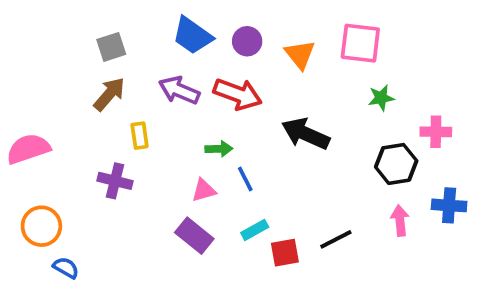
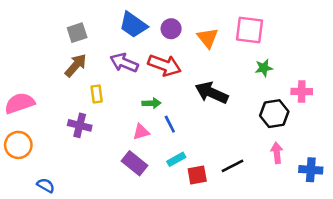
blue cross: (449, 205) -> (311, 170), moved
orange circle: (41, 226) -> (18, 145), moved

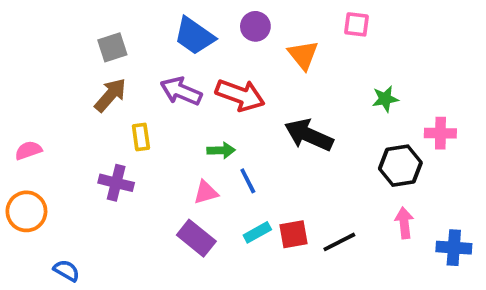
purple circle: (171, 29) -> (255, 26), moved
pink square: (249, 30) -> (357, 24), moved, size x0.6
pink semicircle: (20, 103) -> (28, 150), size x0.6
red square: (197, 175) -> (294, 234), moved

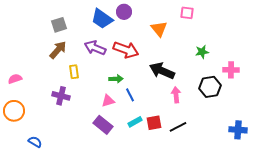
purple circle: (255, 26) -> (124, 12), moved
pink arrow: (404, 223) -> (176, 95), moved

